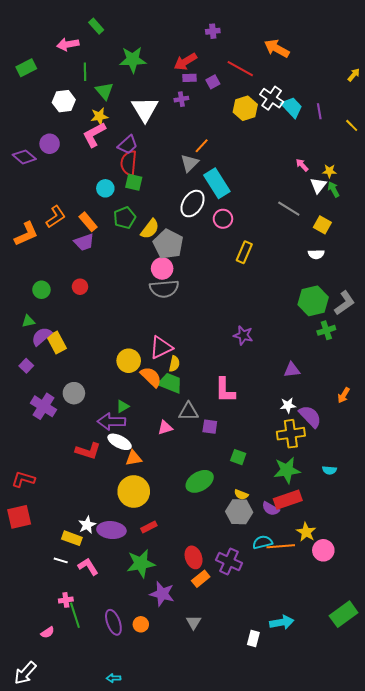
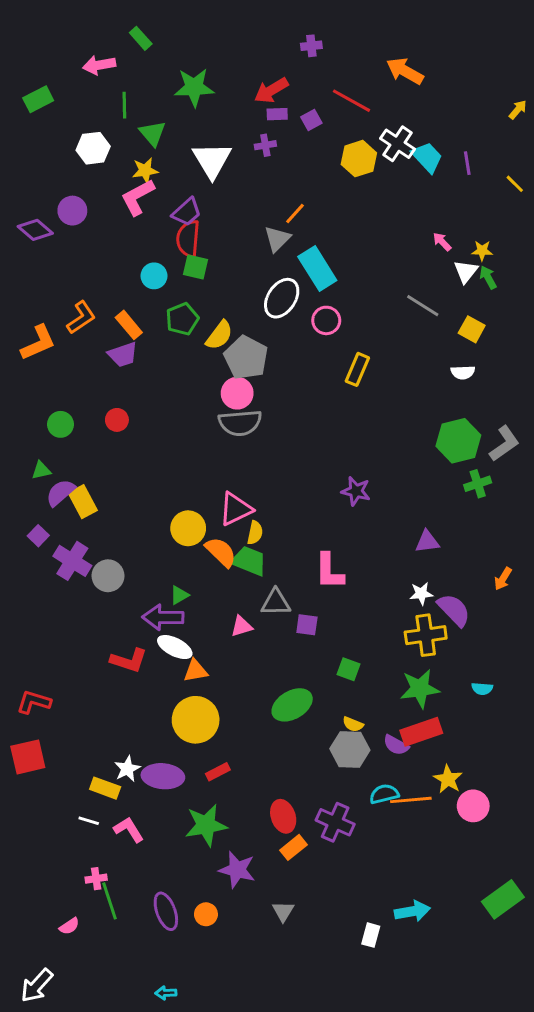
purple cross: (43, 406) -> (72, 561), moved

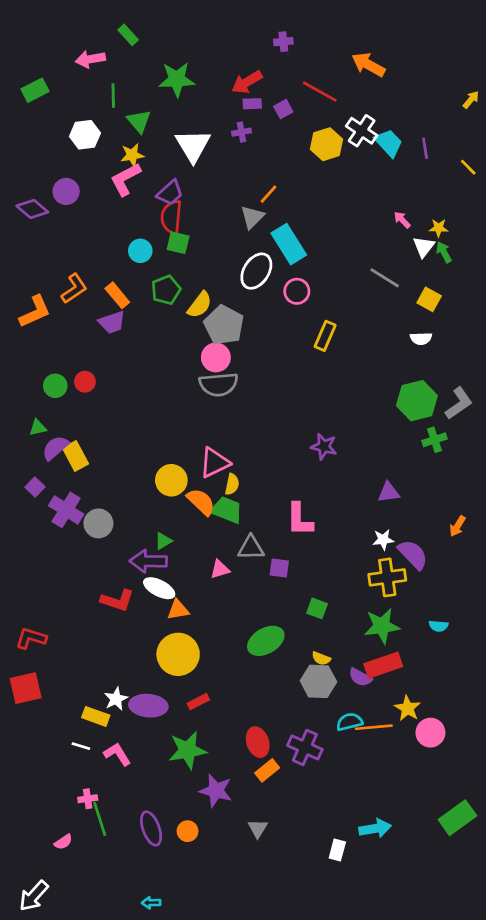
red circle: (117, 420) -> (85, 382), moved

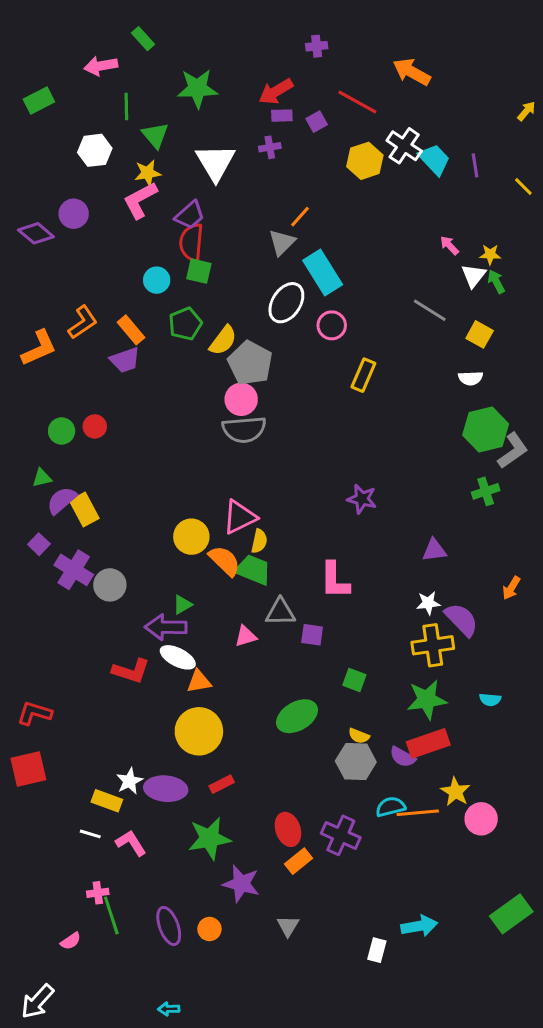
green hexagon: (417, 401) -> (486, 429), moved

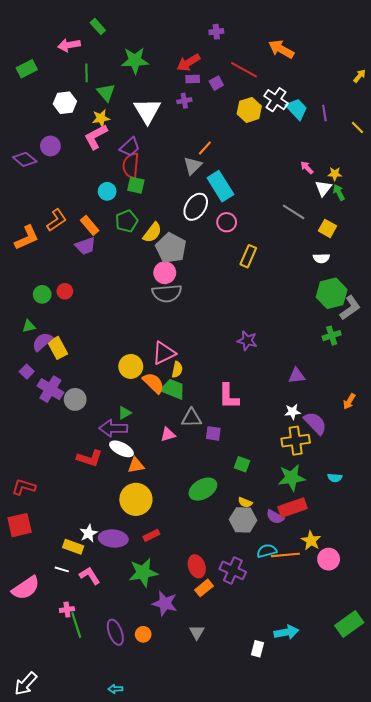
pink semicircle: (71, 941) -> (26, 588), moved, size x2.0

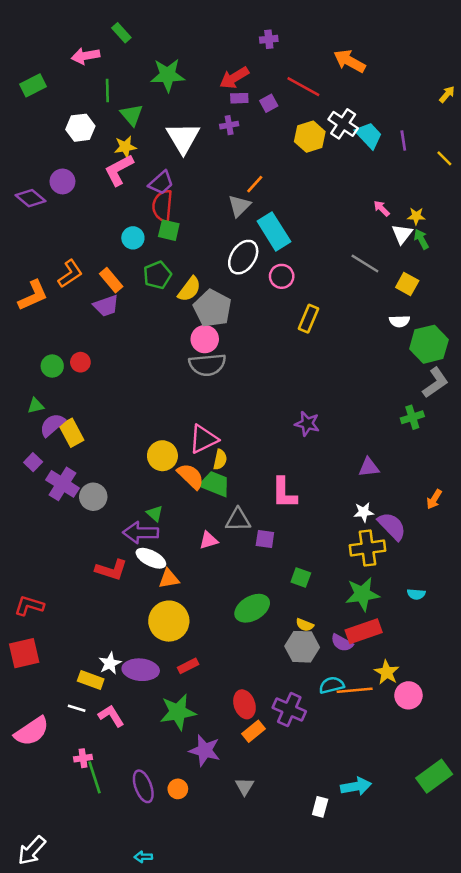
green hexagon: (332, 293) -> (429, 344), moved
green triangle: (125, 413) -> (155, 513), turned -48

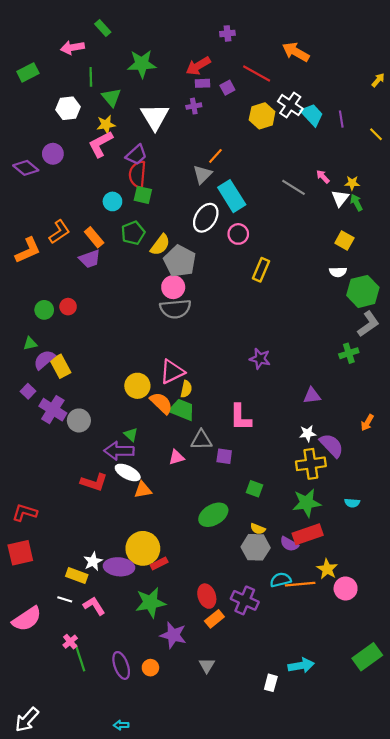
gray line: (365, 263) -> (294, 187), moved
yellow circle: (169, 621) -> (143, 548), moved
pink cross: (83, 758) -> (70, 642), turned -32

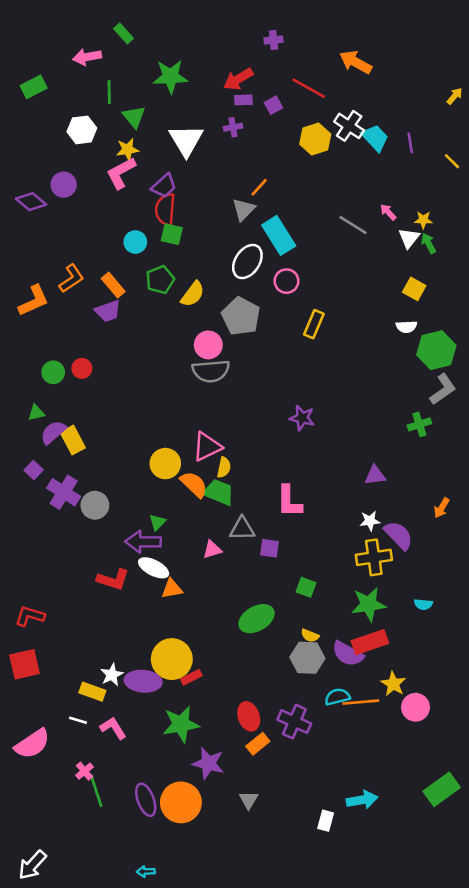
gray pentagon: (180, 261) -> (241, 316), moved
purple star: (260, 359) -> (302, 418), moved
green triangle: (131, 435) -> (157, 522), turned 32
purple semicircle: (289, 544) -> (348, 654), size x1.4
orange circle: (150, 668) -> (181, 802), size x2.0

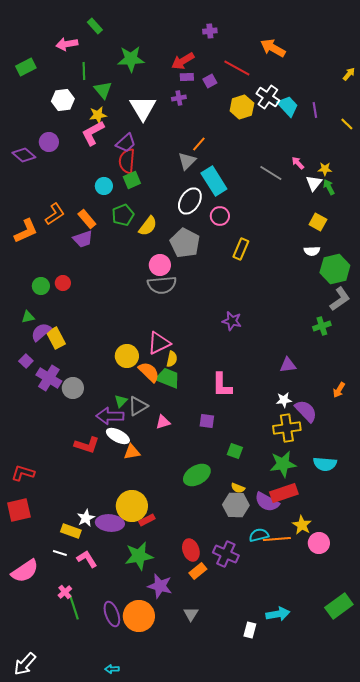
green square: (172, 234) -> (132, 180), turned -36
gray triangle: (242, 529) -> (138, 406), moved, turned -30
cyan semicircle: (423, 604) -> (325, 464), size x1.6

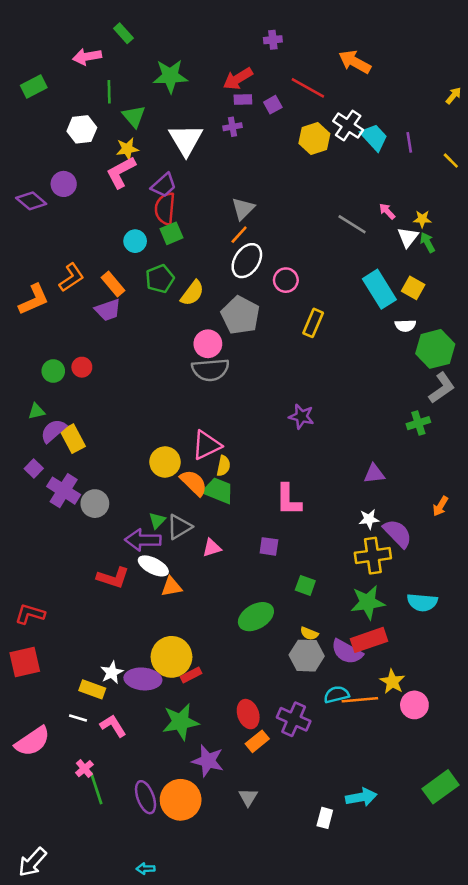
orange line: (199, 144) -> (239, 235), moved
cyan rectangle: (214, 181) -> (379, 289), moved

